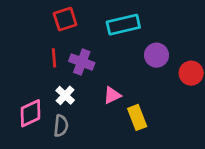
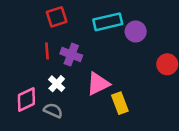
purple circle: (157, 55) -> (136, 31), moved
pink triangle: (112, 95) -> (98, 84), size x1.5
gray semicircle: (61, 126) -> (53, 110), turned -72

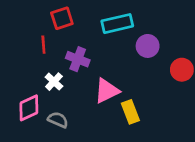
purple circle: (136, 31) -> (148, 46), moved
red line: (47, 51) -> (43, 45), moved
white cross: (57, 84) -> (54, 82), moved

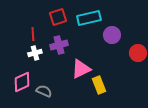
red square: (62, 18) -> (58, 17), moved
purple cross: (78, 59) -> (59, 45), turned -36
white cross: (54, 82) -> (35, 53), moved, turned 32

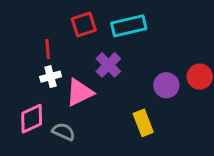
purple circle: (112, 35) -> (166, 85), moved
purple cross: (59, 45) -> (108, 65), moved, turned -30
pink triangle: (81, 69) -> (79, 92), moved

